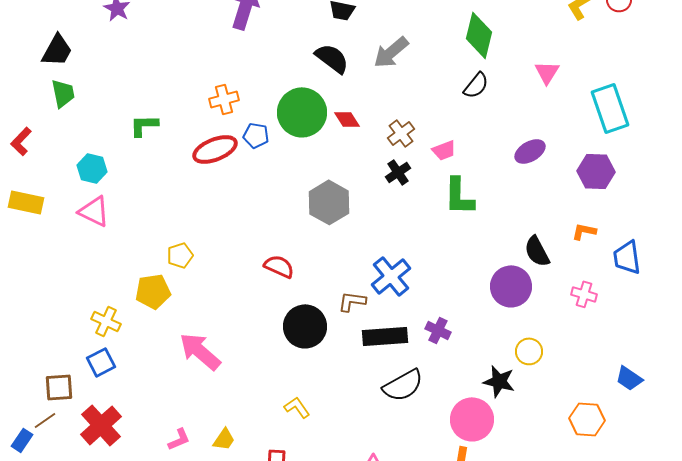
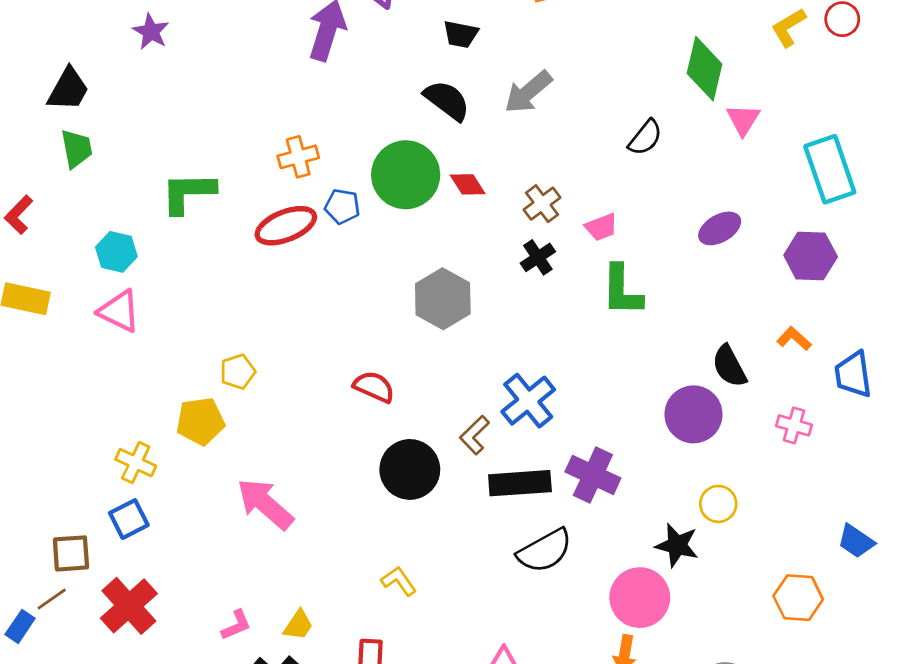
green diamond: (479, 35) -> (705, 69), moved
green L-shape: (144, 125) -> (188, 193), size x1.4
orange L-shape: (584, 231) -> (794, 339), turned 30
brown L-shape: (352, 301) -> (475, 435), turned -52
purple cross: (438, 330) -> (593, 475), size x1.5

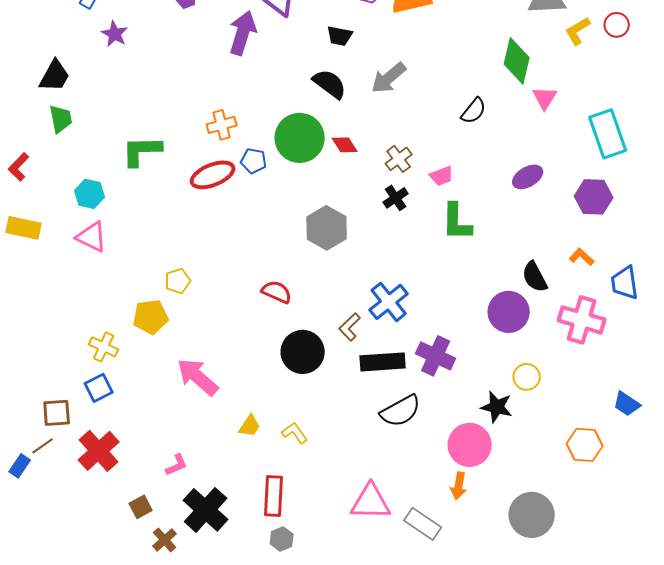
pink cross: (794, 425) -> (582, 320), size x1.8
yellow trapezoid: (298, 625) -> (250, 426), moved

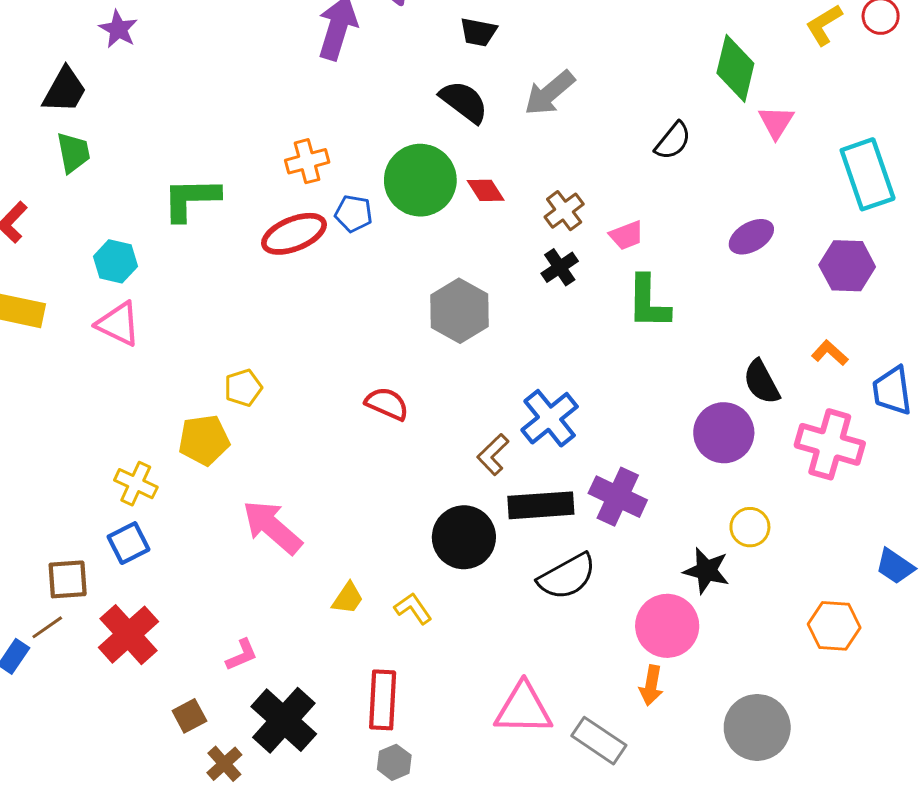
purple star: (115, 34) -> (118, 29), moved
black circle: (303, 352) -> (464, 537), moved

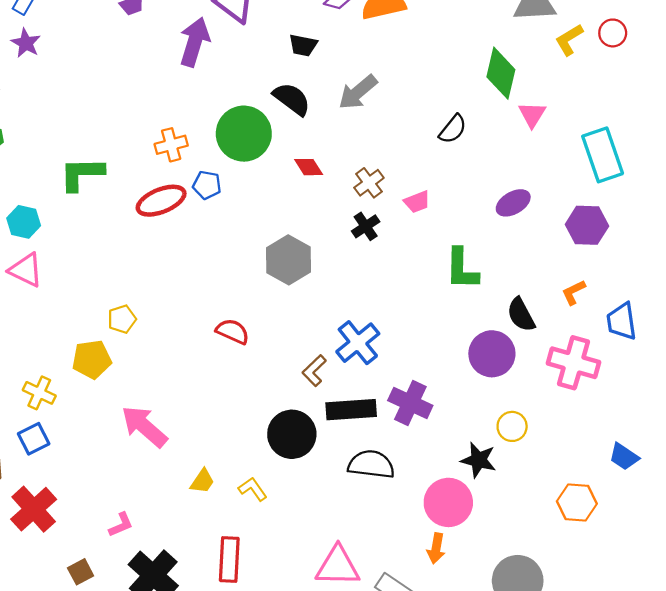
green circle: (420, 180) -> (244, 134), moved
green L-shape: (648, 302) -> (462, 269), moved
orange L-shape: (830, 353) -> (574, 292), turned -68
black semicircle: (567, 576) -> (371, 464), turned -144

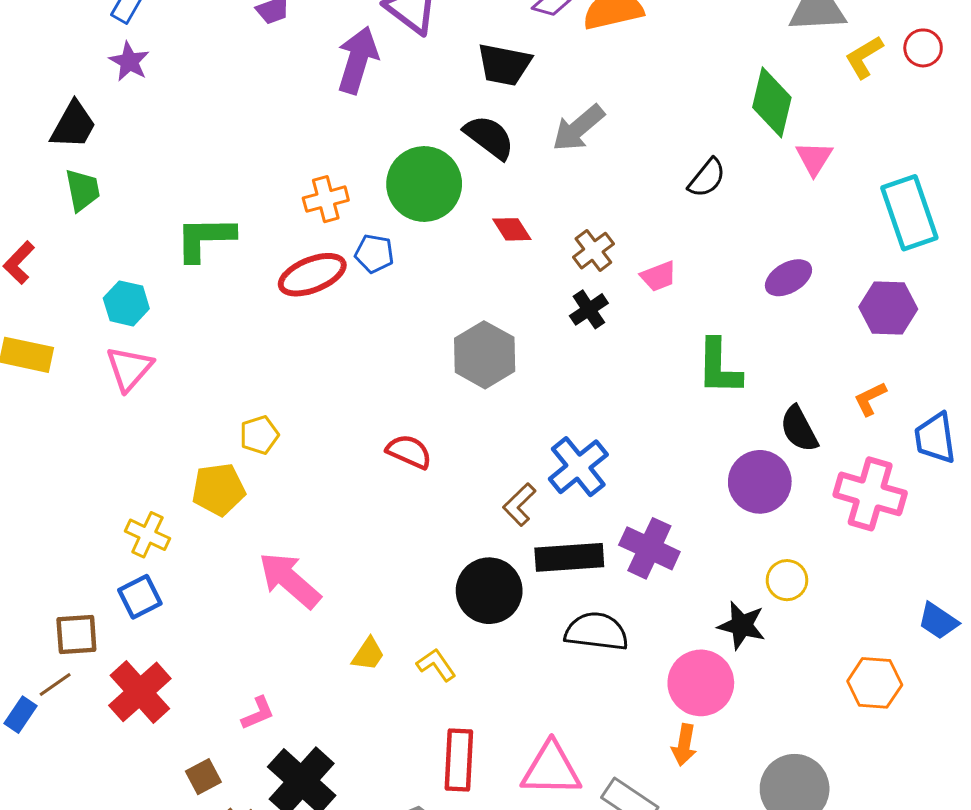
black trapezoid: (303, 45) -> (504, 65), size x1.4
pink triangle: (26, 270) -> (129, 368), turned 45
red rectangle: (229, 559) -> (459, 760), moved

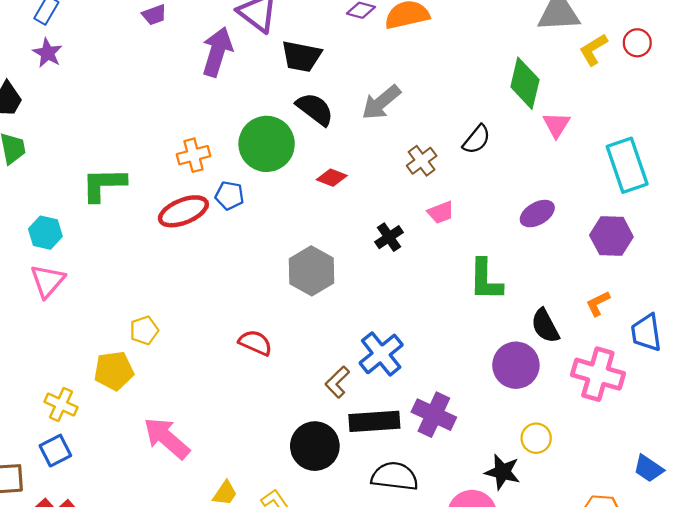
black trapezoid: (504, 65) -> (301, 56), moved
red diamond: (512, 229) -> (332, 178), turned -36
brown cross: (593, 251) -> (422, 161), moved

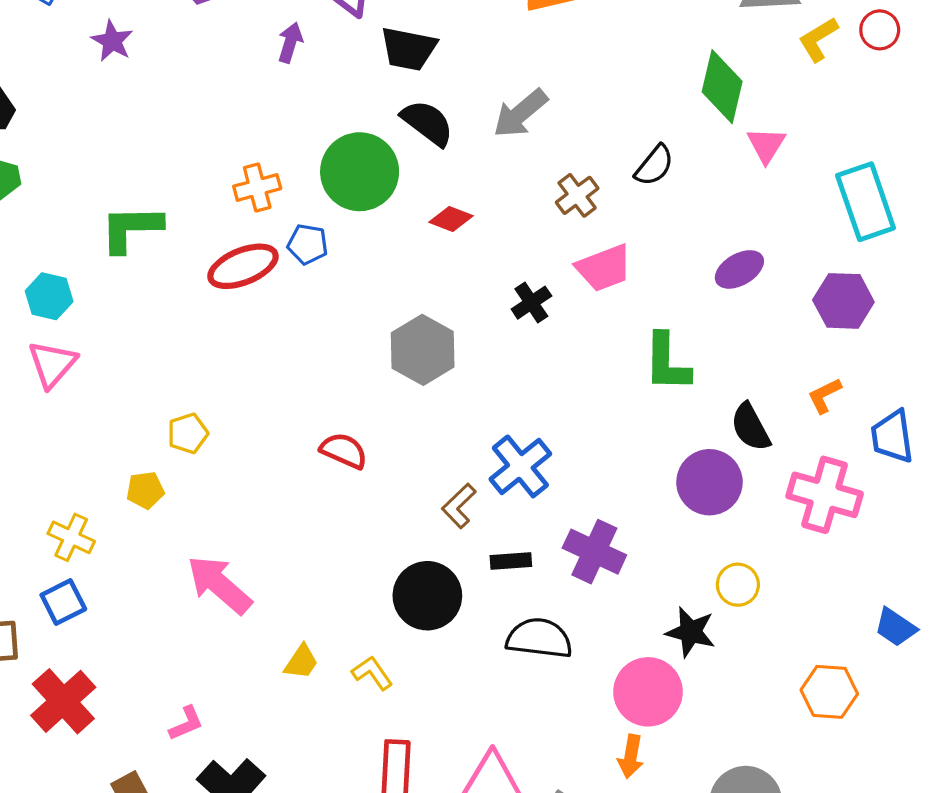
purple arrow: (217, 52) -> (290, 42), size x0.6
purple star: (48, 53) -> (112, 41), moved
pink trapezoid: (441, 212) -> (604, 268), size x1.5
yellow pentagon: (114, 371) -> (145, 490), size x0.7
black rectangle: (374, 421) -> (511, 561), size x0.6

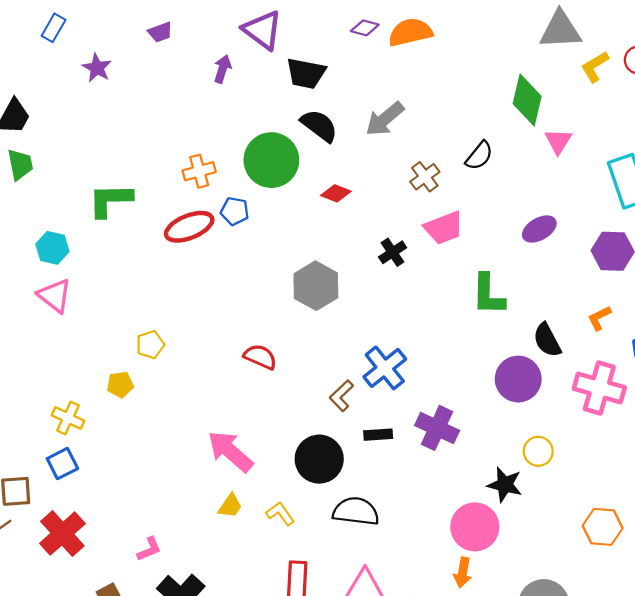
pink triangle: (52, 364) -> (55, 296), turned -33
pink arrow: (219, 585) -> (230, 451), moved
black semicircle: (539, 638) -> (356, 511), moved

